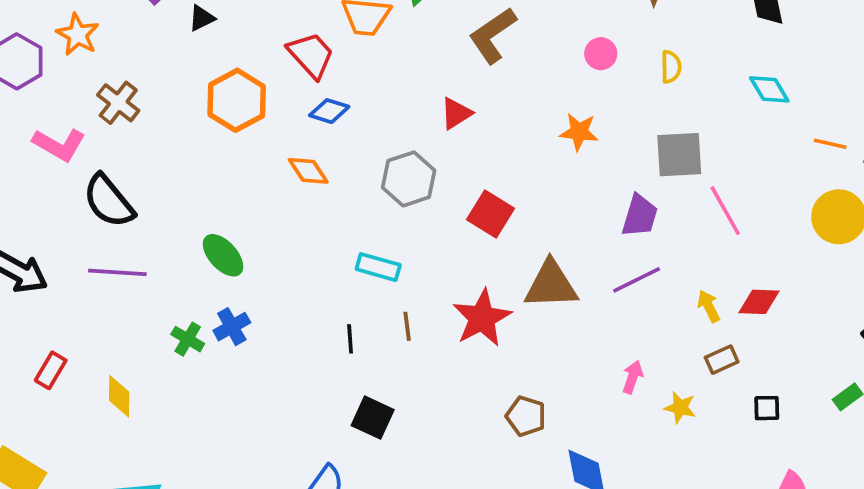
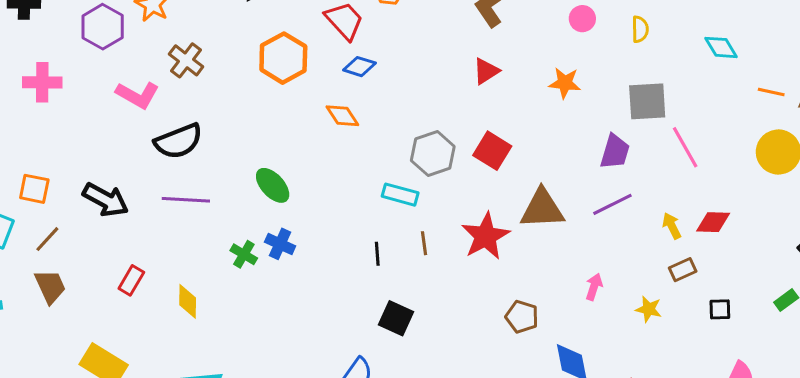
red triangle: (456, 113) -> (486, 71), moved
gray hexagon: (409, 179) -> (433, 153), moved
black semicircle: (109, 201) -> (178, 141), turned -72
blue cross: (232, 327) -> (280, 244), turned -36
pink arrow: (633, 377) -> (594, 287), moved

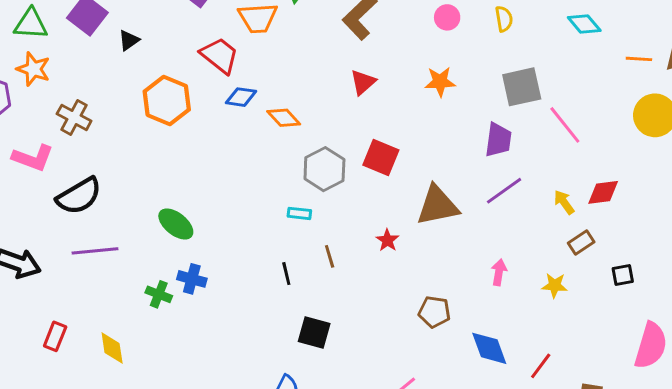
orange diamond: (342, 116) -> (284, 118), moved
cyan rectangle: (400, 195) -> (299, 213), size x0.7
red star: (486, 236) -> (387, 240), size x0.5

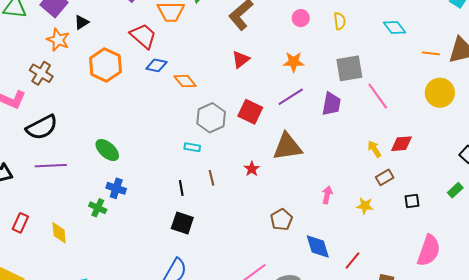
orange star: (33, 69) -> (58, 40), moved
purple line: (504, 191) -> (291, 97), moved
green cross: (159, 294) -> (98, 208), moved
brown pentagon: (434, 312) -> (281, 220), turned 30
black square: (314, 333) -> (182, 223), moved

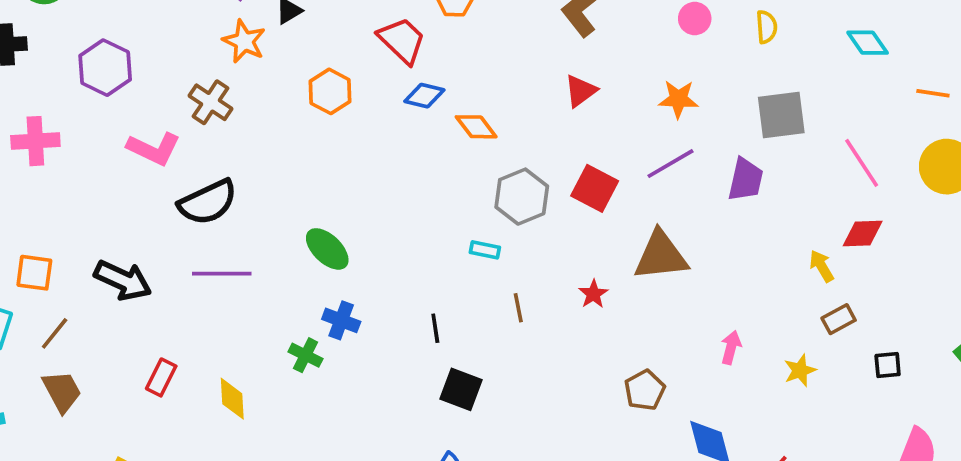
orange hexagon: (105, 65) -> (330, 91), size x0.7
pink line: (378, 96) -> (862, 163), moved
red diamond: (401, 144) -> (863, 233), moved
black line: (181, 188) -> (435, 328), moved
yellow star: (365, 206) -> (800, 370), turned -30

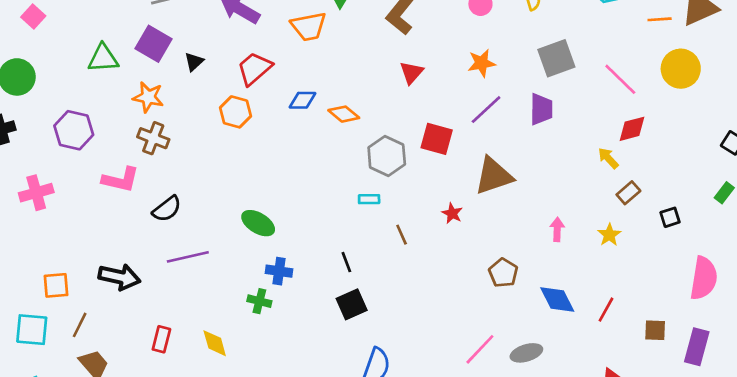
red trapezoid: (402, 40) -> (254, 69), moved, turned -72
orange star: (244, 41) -> (148, 97), moved
black semicircle: (208, 202) -> (167, 209), size x0.7
black square: (461, 389) -> (352, 304), moved, turned -32

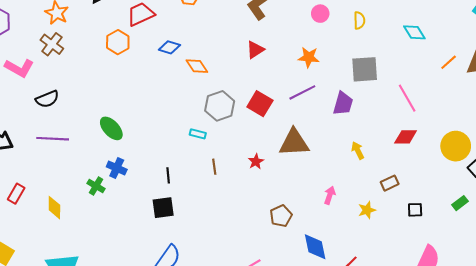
orange line: (660, 19) -> (449, 62), turned -54
yellow circle: (681, 69) -> (456, 146), moved
yellow arrow: (608, 158) -> (358, 150), moved

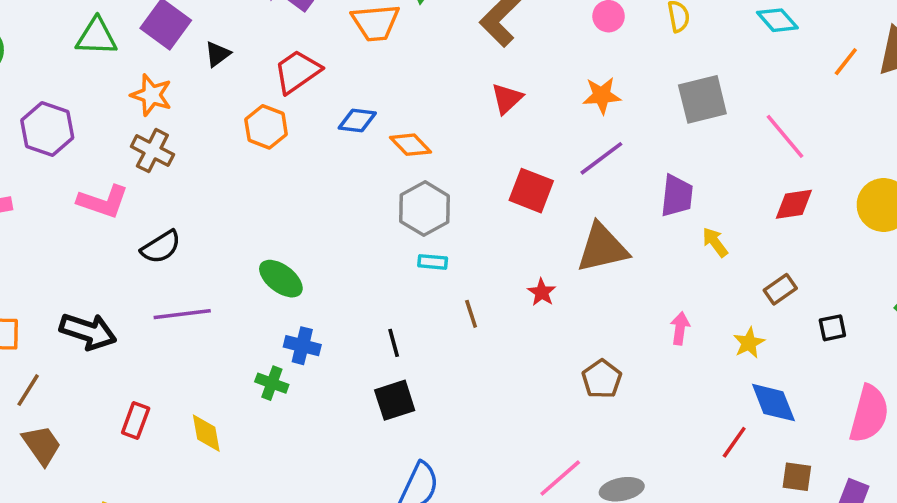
purple trapezoid: (343, 104) -> (677, 196), moved
gray hexagon: (220, 106) -> (424, 209), moved
blue diamond: (315, 247) -> (773, 403), moved

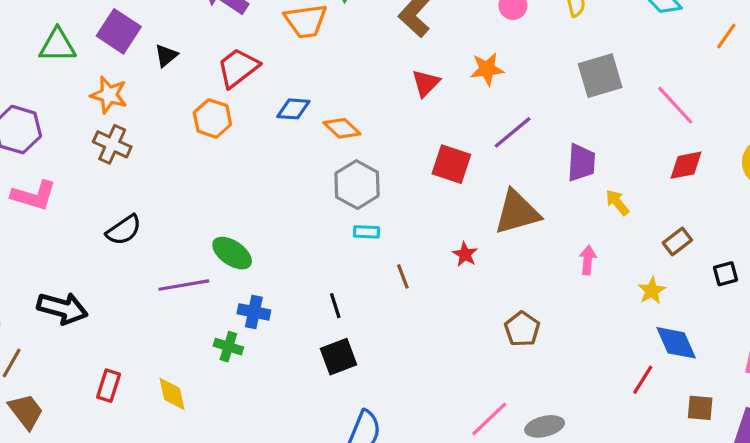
orange star: (602, 95) -> (487, 69), moved
pink L-shape: (103, 202) -> (34, 195), moved
purple line: (182, 314) -> (184, 285), moved
pink arrow: (680, 328) -> (588, 260), moved

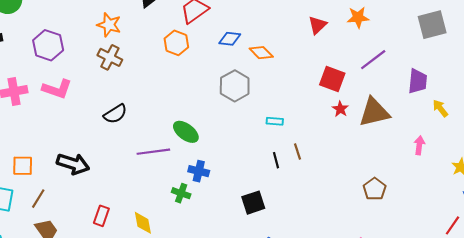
gray hexagon: (357, 185) -> (235, 86), moved
red star: (465, 254) -> (340, 109), moved
black line: (335, 306) -> (276, 160), moved

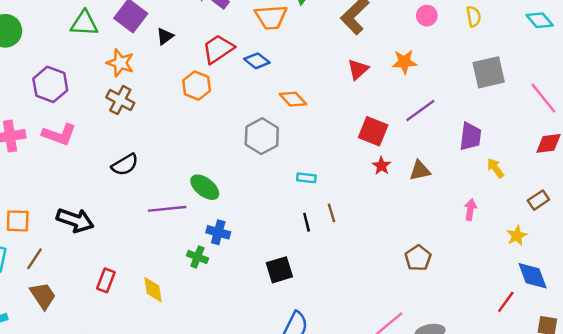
blue diamond: (230, 39) -> (257, 61), moved, turned 30
brown triangle: (374, 112) -> (420, 170), size x0.6

